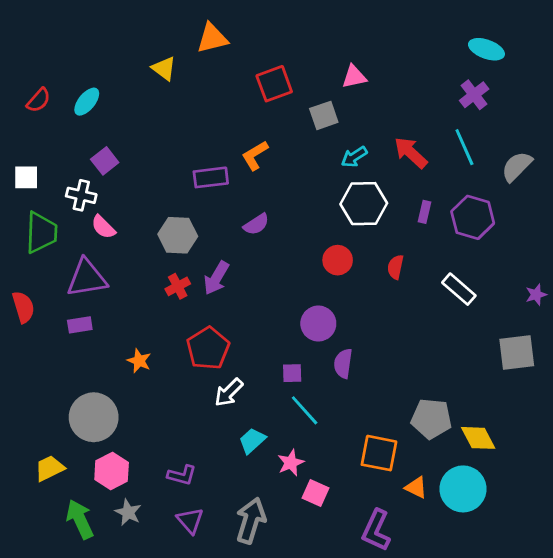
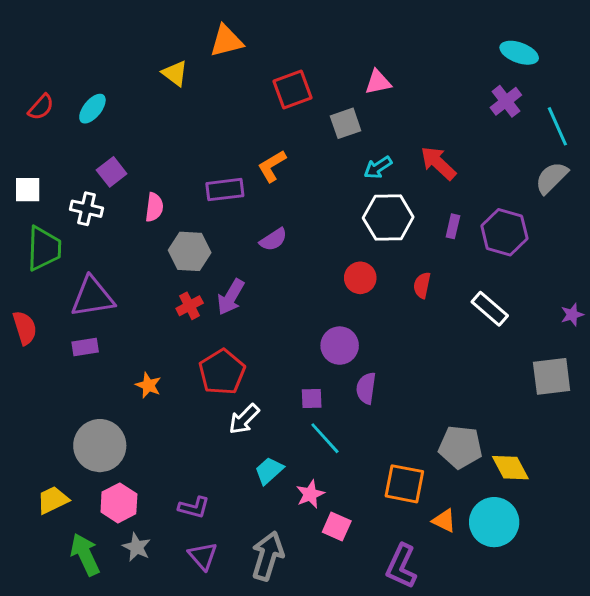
cyan line: (464, 147) -> (557, 126), moved
pink semicircle: (103, 227) -> (154, 207), moved, turned -128

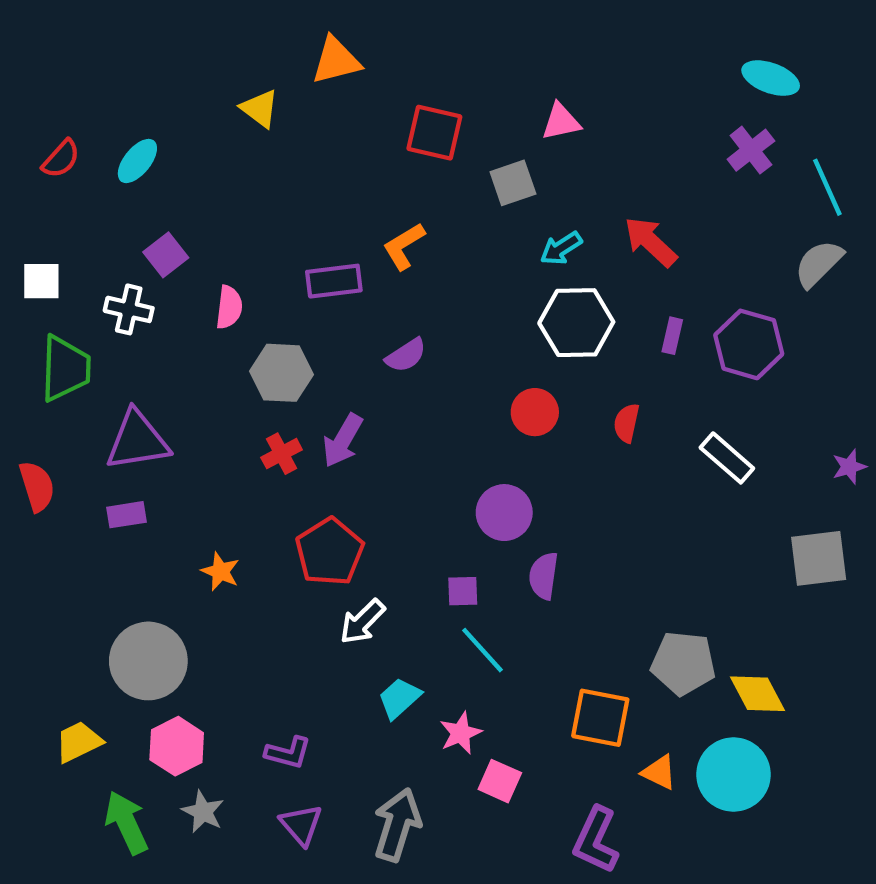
red square: (293, 90) -> (434, 133), turned 33

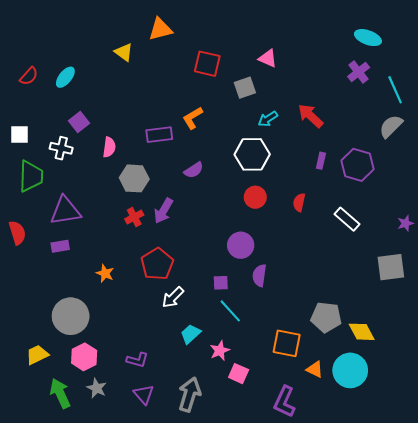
pink triangle: (561, 122) -> (268, 58), turned 36
white hexagon: (576, 323) -> (252, 154), moved

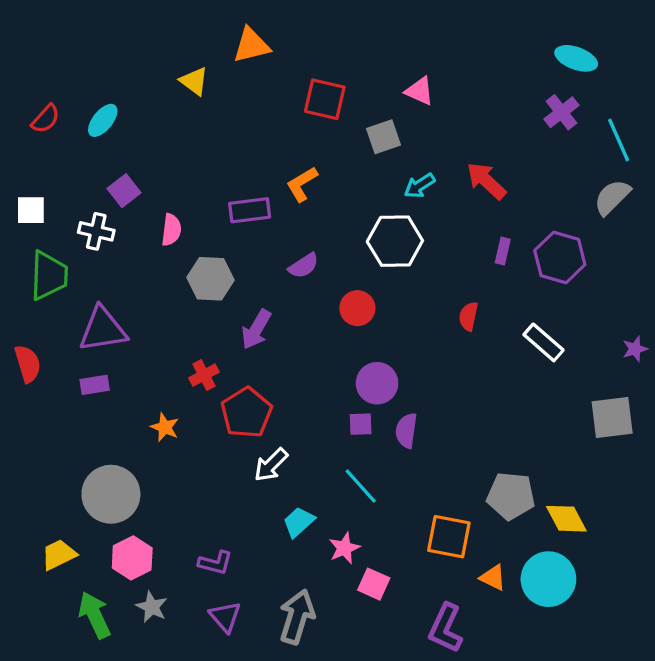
red circle: (255, 197) -> (357, 308), moved
red cross: (134, 217) -> (204, 375), moved
purple square: (221, 283) -> (361, 424), moved

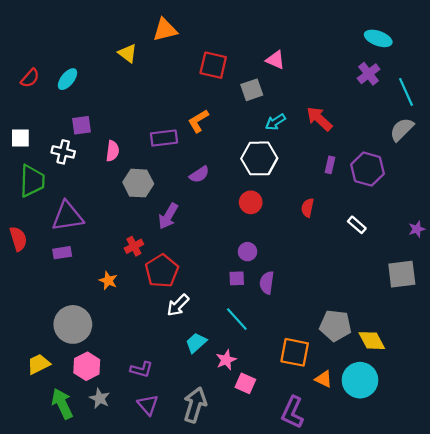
purple square: (124, 191) -> (81, 125), turned 30
red circle: (357, 308) -> (251, 202), moved
white rectangle: (544, 342) -> (357, 225), size x0.7
purple circle: (377, 383) -> (247, 252), size x0.7

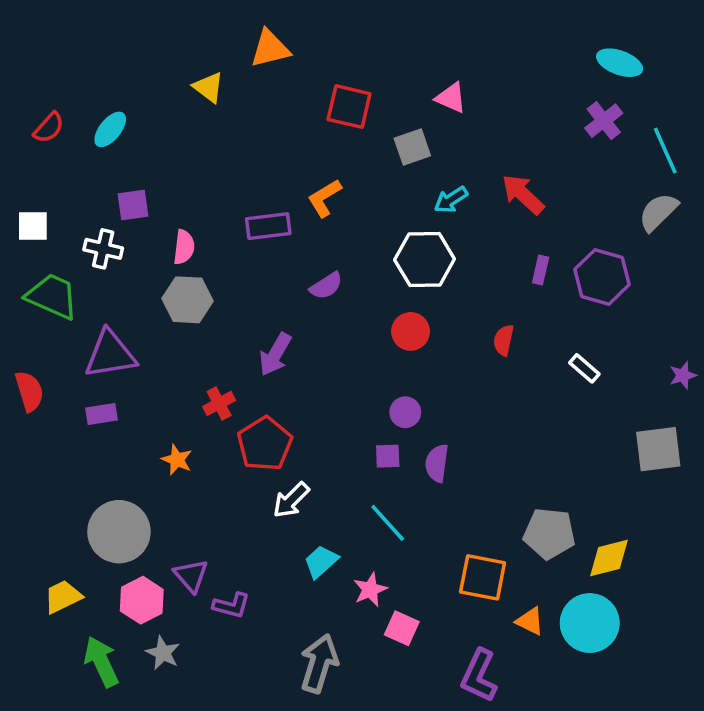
green trapezoid: (32, 181) -> (52, 296), turned -68
gray hexagon: (138, 183) -> (187, 300), moved
yellow diamond: (372, 341) -> (609, 558), turned -76
purple triangle: (148, 405) -> (191, 576), moved

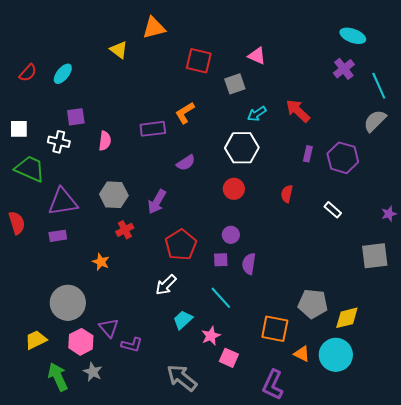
gray hexagon: (187, 300) -> (114, 195), moved
red pentagon: (265, 444) -> (181, 245), moved
gray arrow: (319, 663) -> (182, 378), turned -68

